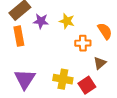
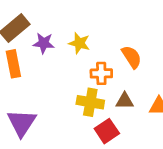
brown triangle: (100, 63) -> (125, 101), turned 40
yellow cross: (63, 79) -> (90, 102), moved

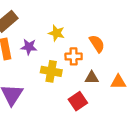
purple star: (44, 43) -> (29, 47), moved
yellow cross: (90, 102) -> (51, 71), moved

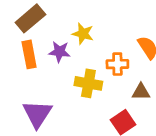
yellow star: (57, 33) -> (83, 34), moved

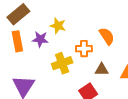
yellow cross: (88, 83) -> (62, 63), turned -30

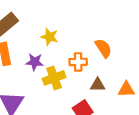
purple star: (40, 39) -> (35, 62), moved

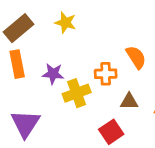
yellow star: (49, 37) -> (66, 23), moved

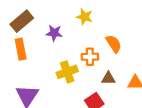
yellow star: (66, 23) -> (84, 17), moved
purple star: (53, 74) -> (54, 33), moved

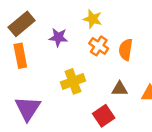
orange semicircle: (114, 44) -> (126, 50), turned -138
orange cross: (90, 57) -> (99, 46), moved, turned 35

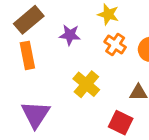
yellow cross: (73, 81) -> (86, 84), turned -30
red square: (104, 116) -> (121, 123), turned -30

